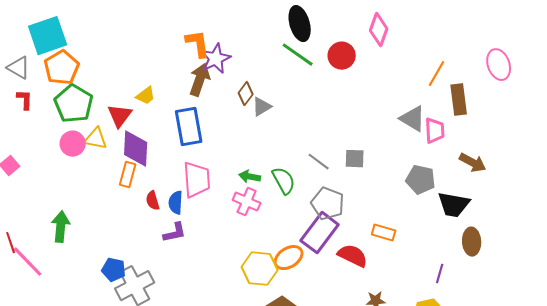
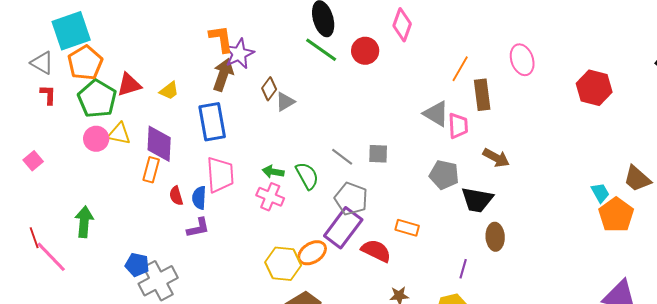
red triangle: (120, 116) -> (129, 85), moved, turned 36

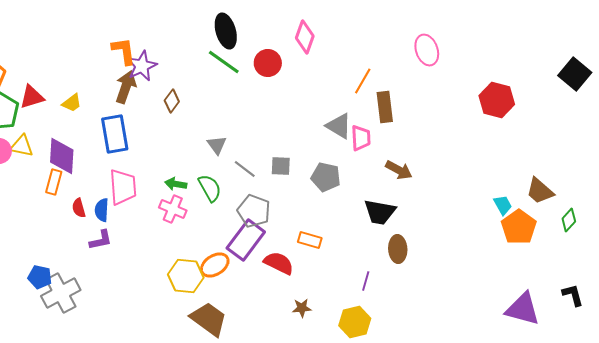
pink ellipse: (522, 60) -> (427, 50), moved
gray triangle: (285, 102) -> (217, 145), moved, turned -35
gray pentagon: (444, 175) -> (326, 177), moved

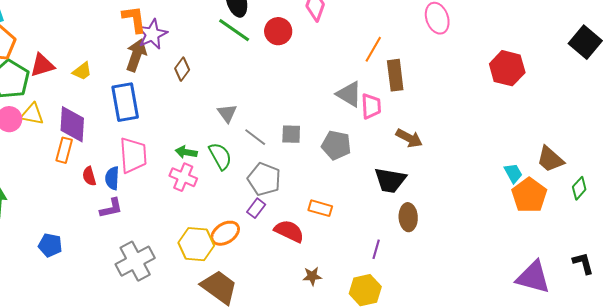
purple rectangle: (246, 240) -> (256, 208), size x0.5
gray cross: (61, 293) -> (135, 261), moved

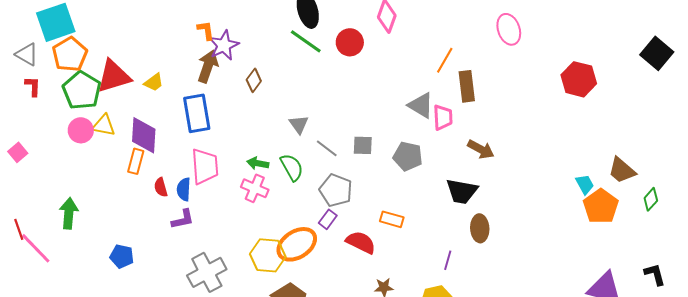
orange L-shape: (134, 19) -> (206, 30), size x0.7
red triangle: (42, 65) -> (114, 76), size x1.4
orange ellipse: (225, 233) -> (297, 244), size x1.4

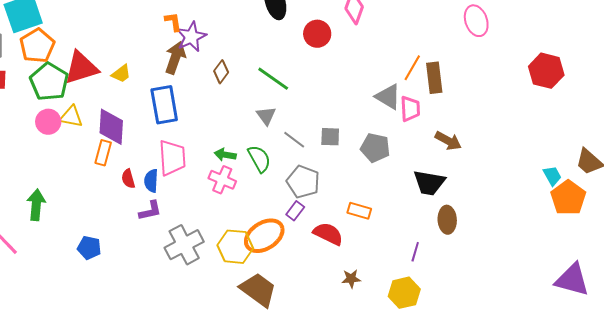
green line: (306, 41) -> (273, 79), moved
orange line: (445, 60) -> (412, 68), moved
gray cross: (207, 272) -> (184, 245), moved

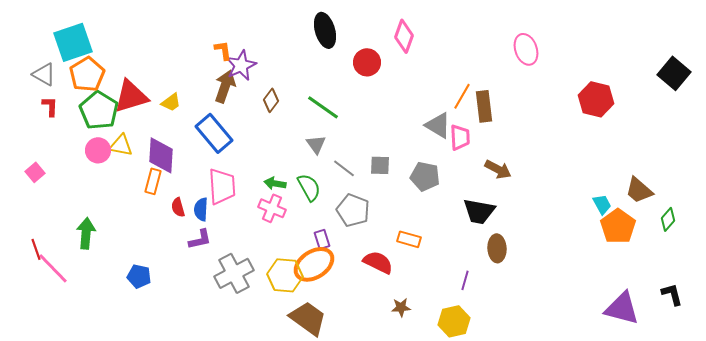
blue rectangle: (164, 105) -> (214, 133), turned -30
purple rectangle: (295, 211) -> (322, 239), moved, turned -54

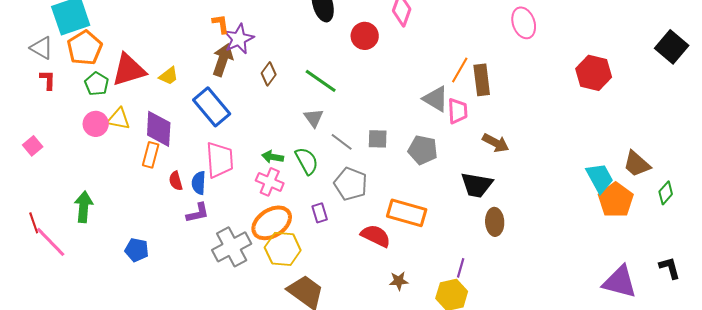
green pentagon: (99, 110) -> (97, 84), size x0.6
cyan trapezoid: (602, 204) -> (600, 178), size x1.5
orange rectangle: (409, 239) -> (407, 213), size x1.6
orange ellipse: (314, 264) -> (272, 223), moved
purple line: (465, 280) -> (461, 268), moved

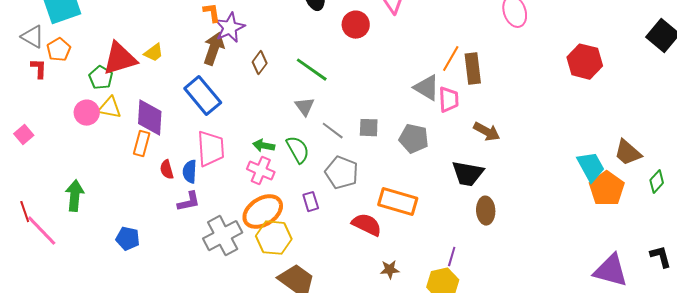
orange pentagon: (85, 48) -> (59, 50), moved, size x0.7
yellow trapezoid: (169, 76) -> (154, 53), moved
green pentagon: (97, 84) -> (101, 78), moved

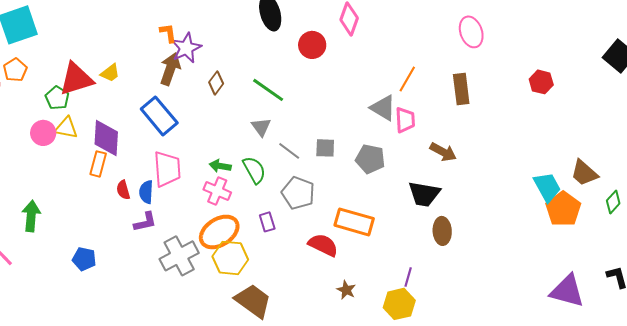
red hexagon: (585, 62) -> (541, 82), size x0.7
brown rectangle: (473, 69) -> (461, 89), moved
brown star: (390, 270) -> (346, 290), turned 30

